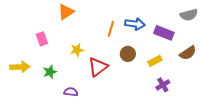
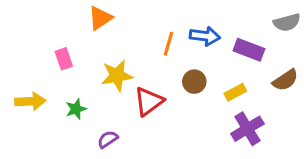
yellow star: (77, 50) -> (117, 76), size x1.5
purple cross: (163, 85) -> (247, 129), size x1.5
purple semicircle: (71, 92) -> (108, 139), turned -40

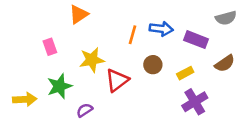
yellow arrow: (30, 101) -> (25, 99), moved
green star: (76, 109) -> (59, 86), size x1.5

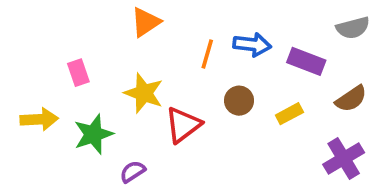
orange triangle: (79, 14) -> (146, 22), moved
yellow star: (92, 60) -> (144, 93), turned 30
yellow arrow: (25, 99) -> (39, 119), moved
purple cross: (195, 102) -> (344, 158), moved

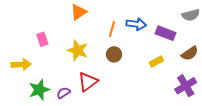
brown circle: (239, 101) -> (114, 54), moved
red triangle: (183, 125) -> (88, 82), moved
green star: (93, 134) -> (39, 90), moved
purple semicircle: (133, 172) -> (63, 93), moved

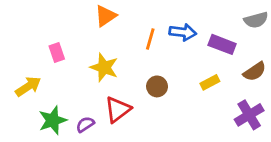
brown circle: (114, 54) -> (157, 86), moved
yellow arrow: (21, 65) -> (28, 86), turned -30

